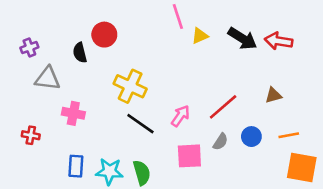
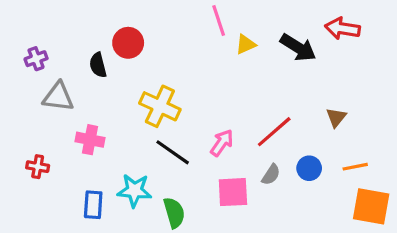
red arrow: (279, 41) -> (342, 29), moved
brown triangle: (273, 95) -> (336, 117), turned -36
cyan star: (109, 171) -> (134, 190), moved

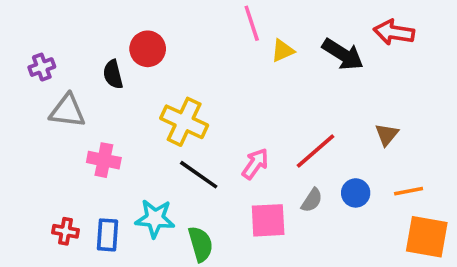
red cross: (38, 167) -> (66, 231), moved

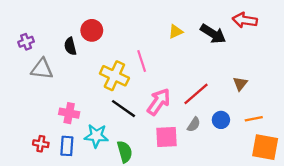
pink line: (252, 23) -> (142, 61), moved
pink cross: (104, 160) -> (69, 113), moved
pink arrow: (255, 164) -> (159, 102), size x1.4

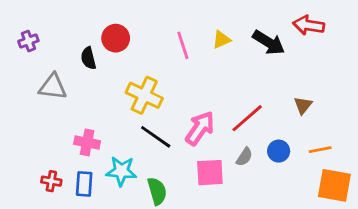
purple cross: (26, 42) -> (28, 41), moved
pink line: (142, 61) -> (183, 45), moved

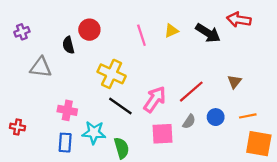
red cross: (51, 181) -> (17, 127), moved

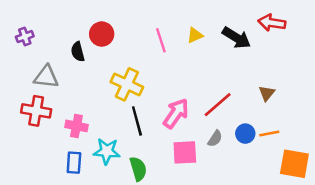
black line: (120, 106) -> (137, 121), turned 40
orange line: (248, 116) -> (269, 134), moved
red cross: (17, 127) -> (36, 111), moved, size x1.6

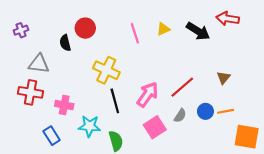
pink square: (185, 152) -> (155, 127), turned -30
blue rectangle: (74, 163) -> (52, 136), moved, turned -36

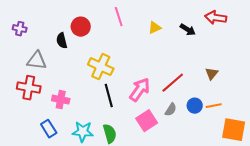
purple cross: (21, 30) -> (20, 29), turned 32
black arrow: (198, 31) -> (188, 30), size x0.7
pink line: (135, 33) -> (119, 17), moved
cyan star: (89, 126) -> (83, 132), moved

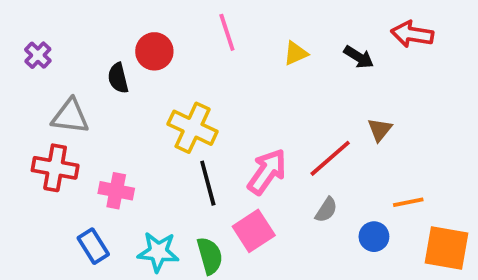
purple cross: (20, 29) -> (38, 55), turned 32
brown triangle: (212, 74) -> (380, 130), moved
blue circle: (195, 106) -> (374, 237), moved
pink square: (147, 121) -> (254, 231), moved

